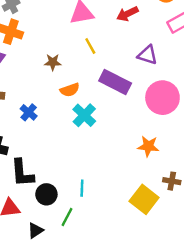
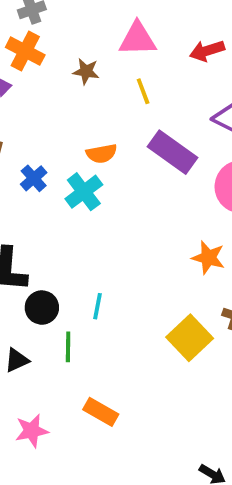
brown star: (53, 62) -> (86, 71), moved
cyan cross: (84, 115) -> (84, 192), moved
green line: (67, 217) -> (68, 347), turned -36

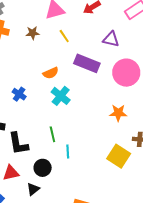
cyan cross: (84, 192) -> (61, 96), moved
black circle: (42, 308) -> (43, 168), moved
green line: (68, 347) -> (52, 134), moved

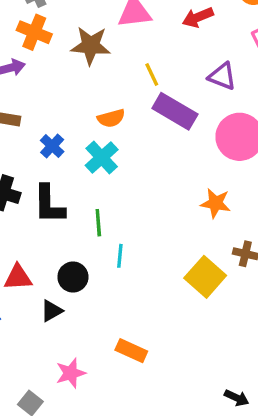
brown star: (33, 33) -> (91, 46), size x1.6
yellow line: (64, 36) -> (152, 75), moved
cyan cross: (61, 96) -> (102, 157), moved
black L-shape: (18, 144) -> (49, 204), moved

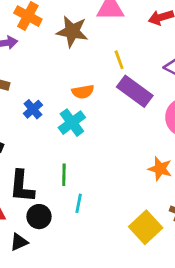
black L-shape: (49, 204) -> (22, 186), moved

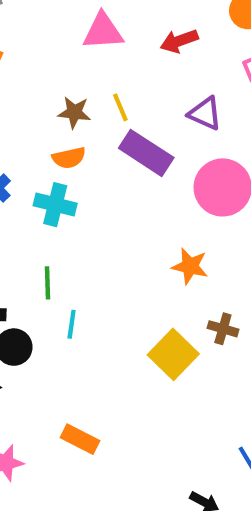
brown star: (72, 31) -> (74, 112), moved, size x0.7
cyan cross: (72, 123) -> (55, 205), turned -36

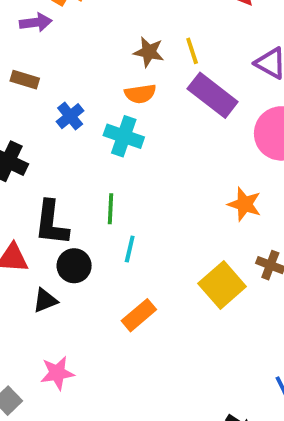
orange rectangle: (80, 439) -> (139, 315), moved, turned -72

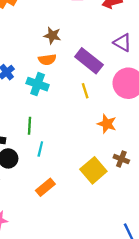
yellow line: (192, 51) -> (85, 91), moved

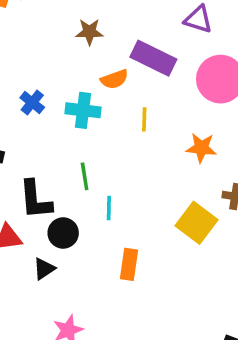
orange semicircle: (47, 60) -> (114, 79), moved
yellow line: (85, 91) -> (144, 119), moved, turned 32
orange rectangle: (45, 187) -> (129, 264), turned -30

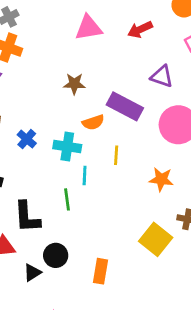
cyan line: (109, 208) -> (85, 175), moved
black circle: (63, 233) -> (56, 255), moved

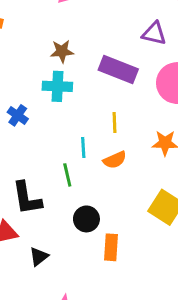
orange semicircle: (93, 122) -> (115, 160), moved
cyan cross: (67, 147) -> (57, 86), moved
black circle: (56, 255) -> (86, 219), moved

